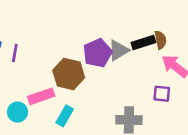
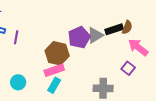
brown semicircle: (160, 40) -> (127, 27), turned 32
purple square: (162, 94) -> (128, 68), turned 32
pink rectangle: (41, 96) -> (54, 70), moved

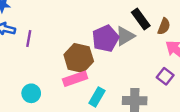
black rectangle: (114, 29) -> (141, 19), moved, turned 72
cyan rectangle: (54, 85) -> (97, 97), moved

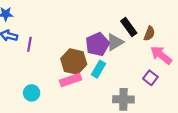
cyan rectangle: (97, 97) -> (99, 69), moved

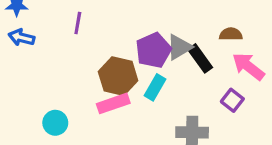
black rectangle: (129, 27) -> (200, 58), moved
brown semicircle: (149, 33) -> (231, 34), turned -112
purple line: (29, 44) -> (78, 23), moved

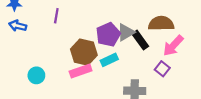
brown semicircle: (231, 34) -> (161, 24), size x1.6
pink arrow: (248, 66) -> (173, 46), turned -85
cyan rectangle: (155, 87) -> (109, 60), turned 35
cyan circle: (55, 123) -> (36, 75), moved

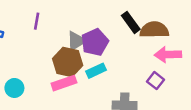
gray triangle: (126, 32) -> (76, 41), moved
black rectangle: (140, 40) -> (131, 22), moved
pink arrow: (173, 46) -> (168, 55), turned 45

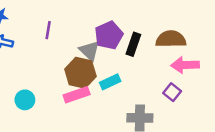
black rectangle: (131, 22) -> (133, 44), moved, turned 55
gray triangle: (76, 41) -> (89, 51), turned -45
purple pentagon: (95, 42) -> (109, 35), moved

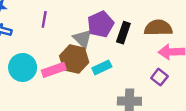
pink rectangle: (77, 95) -> (54, 70), moved
cyan circle: (25, 100) -> (23, 67), moved, size x1.5

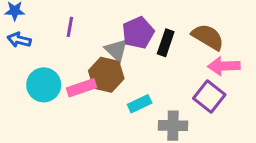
brown semicircle: (158, 28) -> (208, 37), turned 32
cyan rectangle: (102, 67) -> (140, 104), moved
purple square: (159, 77) -> (209, 96), size x1.5

